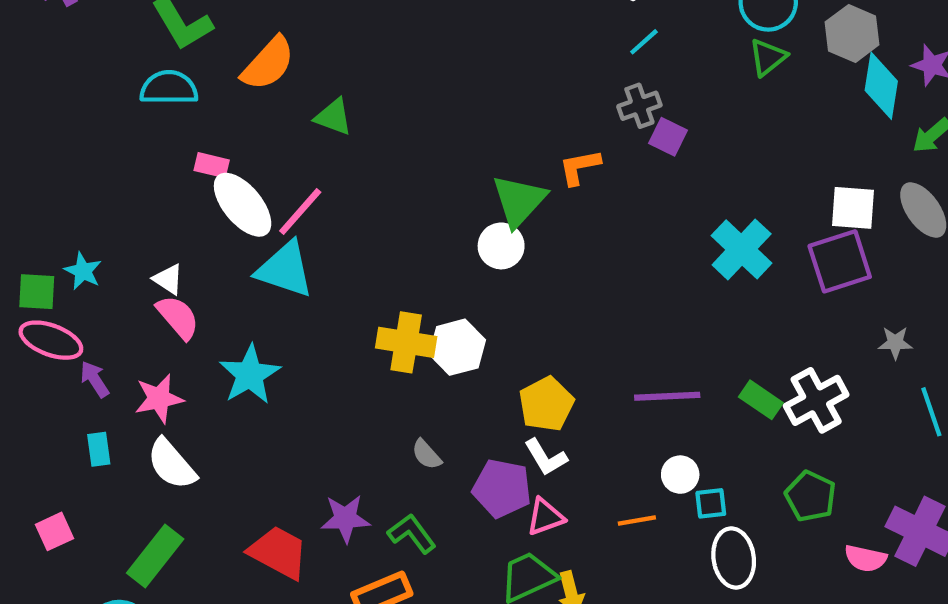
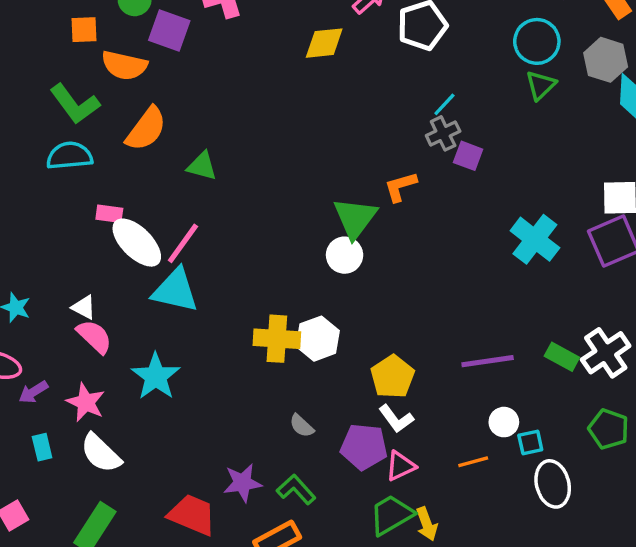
cyan line: (644, 42) -> (444, 104), moved
purple arrow: (95, 379) -> (33, 392), turned -84
pink star: (159, 399) -> (86, 402), turned -30

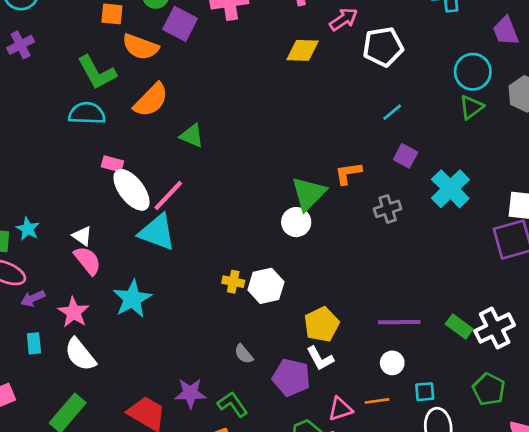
gray cross: (443, 133) -> (388, 209), moved
cyan cross: (535, 239) -> (450, 189), moved
yellow cross: (277, 339) -> (233, 282), size x0.6
white circle: (504, 422) -> (392, 363), moved
pink triangle: (400, 466) -> (340, 409), moved

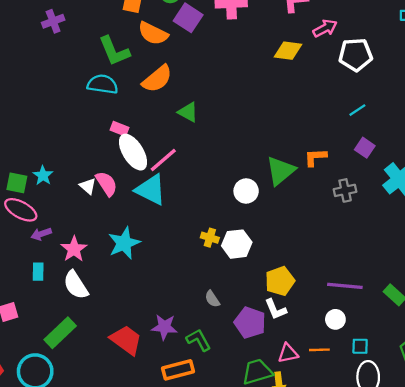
white circle: (296, 222) -> (246, 191), moved
pink semicircle: (88, 260) -> (107, 184), moved

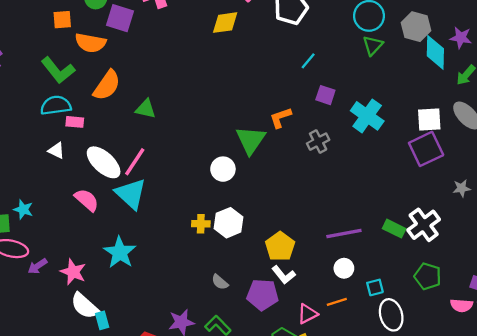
pink rectangle: (119, 129) -> (75, 122), moved
white triangle: (88, 186) -> (56, 151), moved
cyan triangle: (151, 190) -> (131, 194), turned 32
cyan rectangle: (38, 272) -> (102, 320), moved

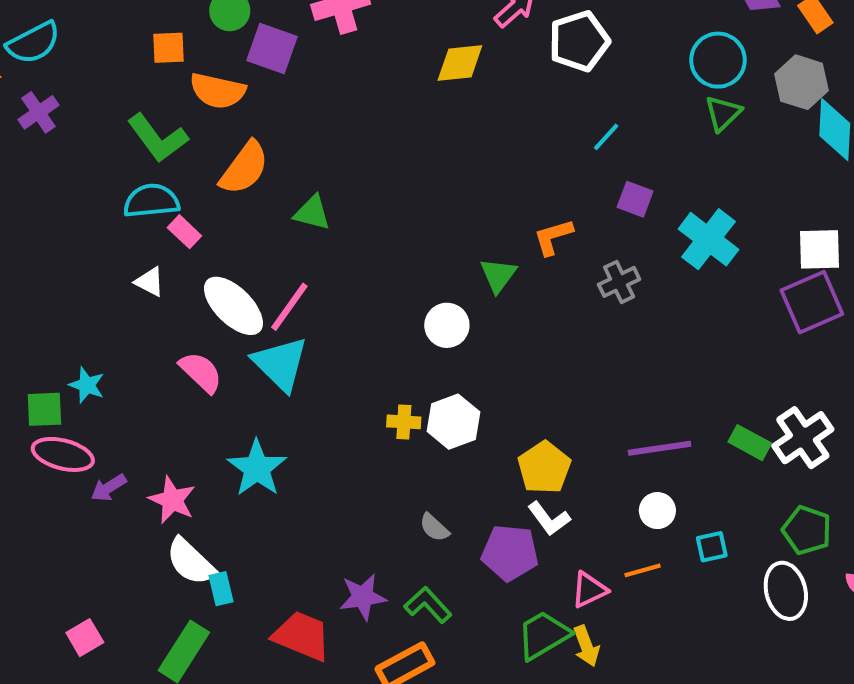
pink rectangle: (75, 122) -> (184, 232), turned 36
green triangle: (251, 140) -> (498, 275), size x0.7
white ellipse: (391, 315) -> (786, 591), moved

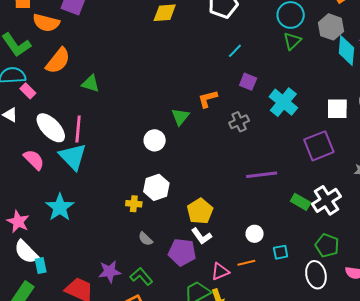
purple square: (812, 302) -> (319, 146), moved
pink line: (289, 307) -> (78, 129), turned -32
yellow cross: (404, 422) -> (134, 204), moved
purple line: (660, 448) -> (262, 175), moved

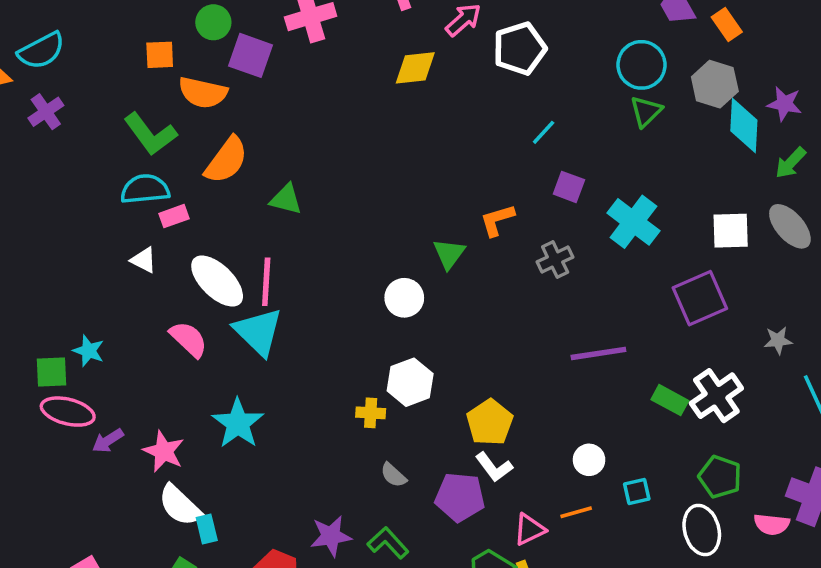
pink rectangle: (28, 91) -> (174, 216), turned -63

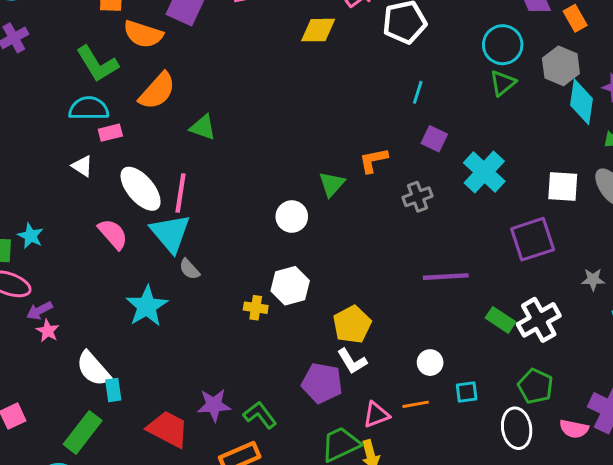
cyan line: (544, 132) -> (418, 92), turned -30
pink star: (164, 451) -> (48, 331), moved, size x0.7
gray semicircle: (393, 475) -> (189, 269), moved

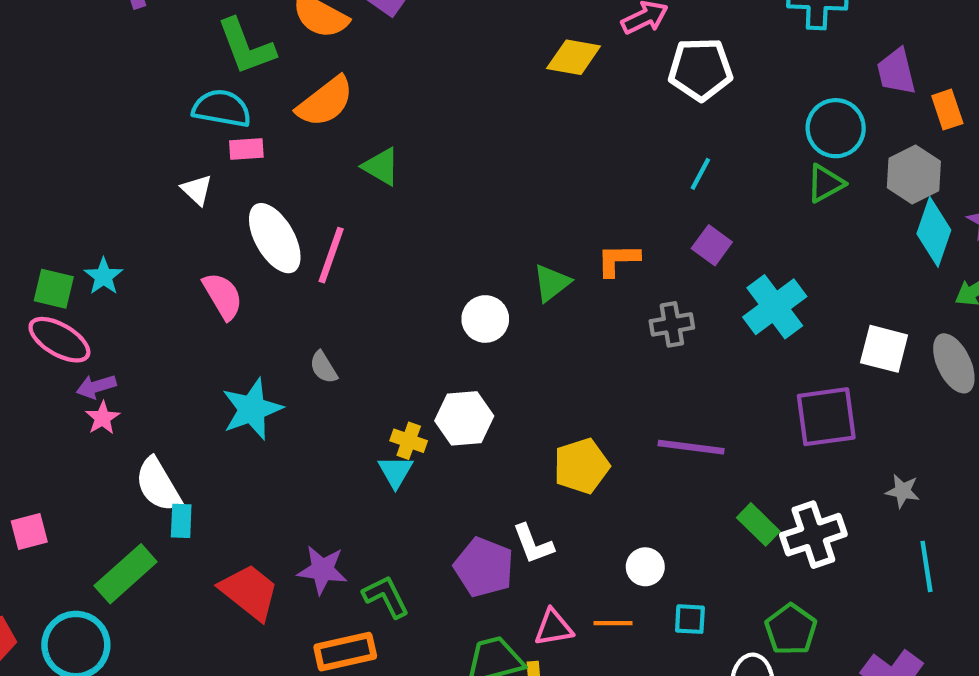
cyan triangle: (170, 233) -> (395, 472), moved, size x0.6
yellow pentagon: (352, 324) -> (582, 466), moved

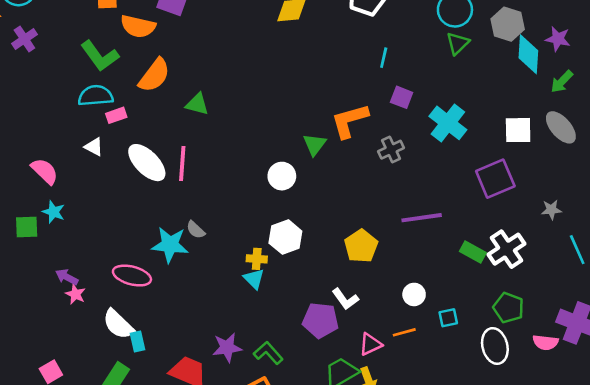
orange L-shape: (618, 260) -> (350, 121), size x1.5
pink semicircle: (223, 296) -> (45, 171), moved
pink ellipse: (59, 340) -> (132, 276), moved
purple arrow: (96, 386) -> (67, 277), turned 60
cyan star: (252, 409) -> (170, 245), moved, turned -30

